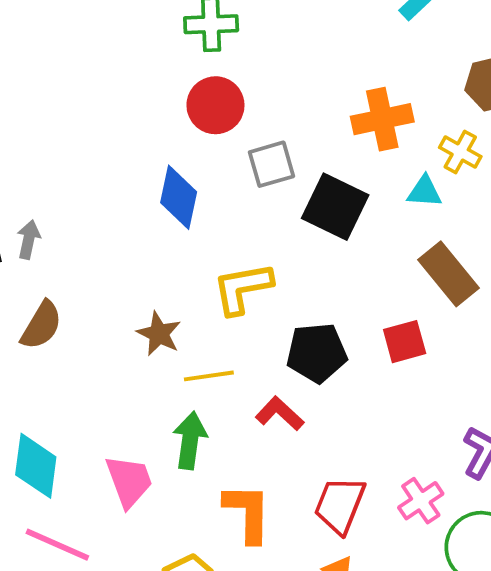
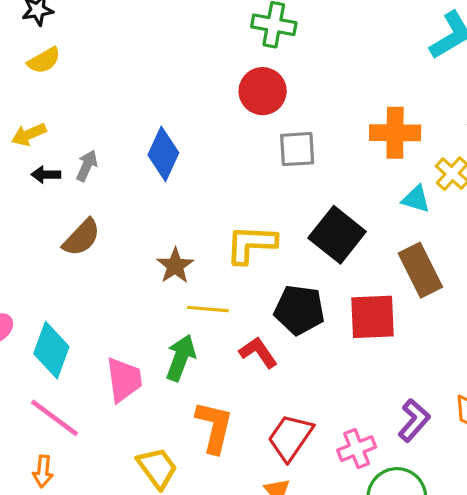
blue diamond: (179, 197) -> (163, 154), moved
black square: (335, 207) -> (337, 235), moved
red square: (405, 342) -> (373, 317), size x1.4

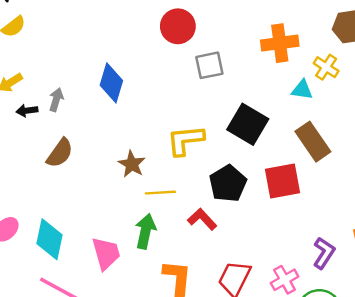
black pentagon: (299, 310) -> (228, 184), turned -30

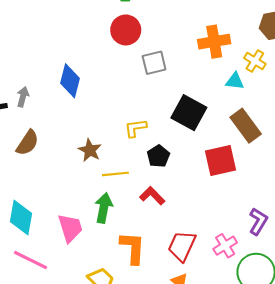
yellow L-shape: (185, 140) -> (136, 128), size x0.7
black pentagon: (228, 184) -> (158, 156), moved, size x0.7

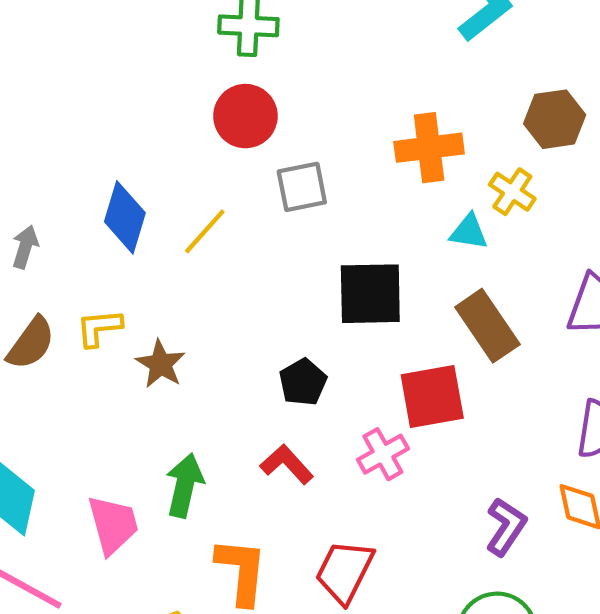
black square: (189, 113) -> (370, 294), turned -32
yellow L-shape: (136, 128) -> (99, 328), moved
yellow line: (115, 174) -> (205, 231), moved, turned -45
pink cross: (225, 246) -> (383, 454), moved

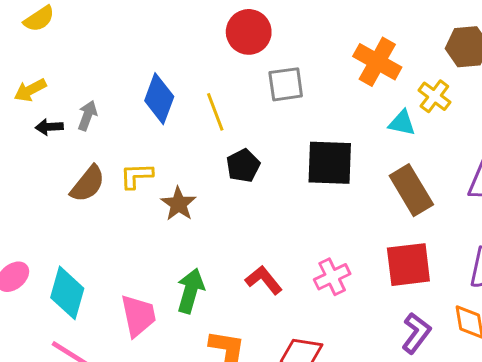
orange cross: (429, 148) -> (377, 62), turned 33
yellow line: (205, 231) -> (215, 112), turned -66
black pentagon: (303, 382) -> (243, 166), moved
red square: (432, 396) -> (408, 265), moved

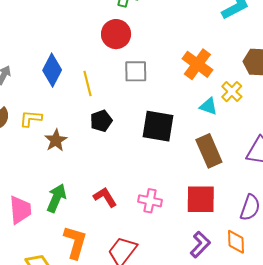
pink cross: (332, 277) -> (150, 201), turned 30

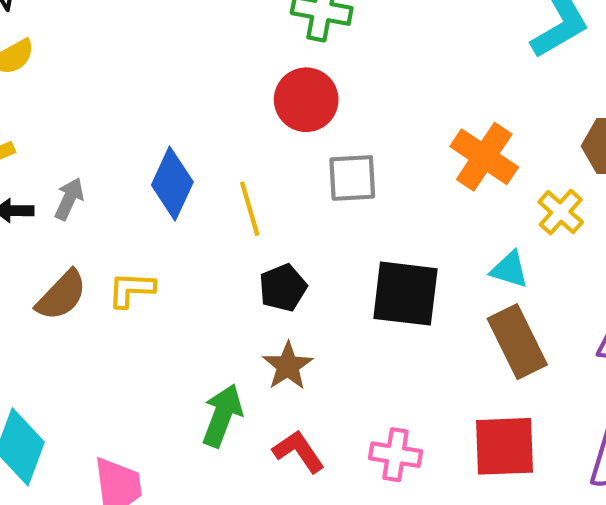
cyan triangle: (208, 106) -> (509, 270), moved
brown star: (56, 140) -> (288, 366), moved
green arrow: (56, 198) -> (222, 415), moved

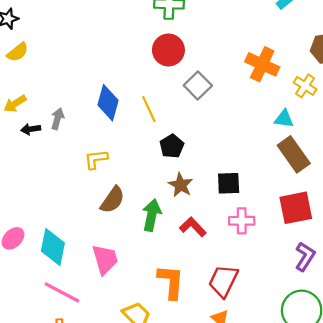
gray square: (352, 178) -> (198, 85), turned -32
black square: (405, 294) -> (229, 183), moved, size x0.7
brown semicircle: (61, 295) -> (113, 200), moved

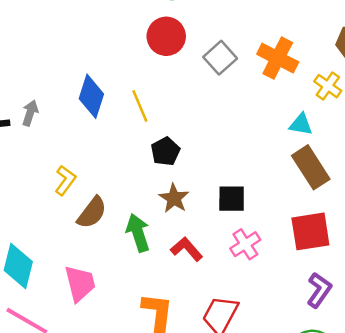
gray square: (198, 85) -> (220, 58), moved
yellow L-shape: (96, 159) -> (65, 180), moved, turned 130
green arrow: (152, 215) -> (138, 233), turned -32
pink cross: (242, 221) -> (245, 244), turned -35

